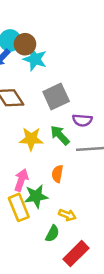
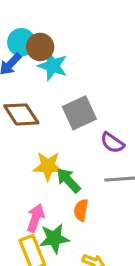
purple semicircle: (82, 120) -> (112, 143), turned 30
green arrow: (60, 135) -> (68, 180), moved

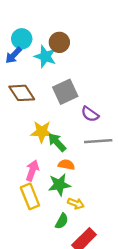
brown circle: (40, 47) -> (59, 42), moved
orange semicircle: (81, 210) -> (66, 165), turned 91
green star: (54, 238) -> (59, 185), moved

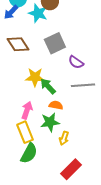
yellow arrow: (76, 203) -> (64, 138), turned 88
green semicircle: (62, 221) -> (29, 153), moved, size x1.5

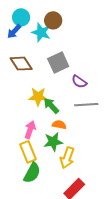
yellow arrow: (64, 138) -> (67, 158), size x1.5

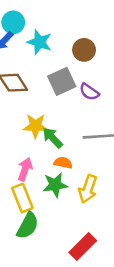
brown circle: (53, 20) -> (84, 50), moved
purple semicircle: (79, 82) -> (89, 92), moved
yellow arrow: (67, 158) -> (88, 189), moved

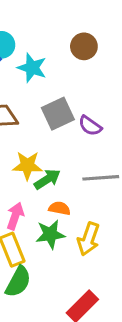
brown circle: (84, 50) -> (84, 46), moved
green arrow: (53, 138) -> (47, 179), turned 100

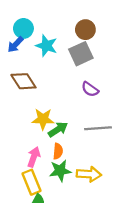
gray square: (58, 114) -> (81, 54), moved
orange semicircle: (59, 208) -> (58, 151), moved, turned 84
yellow arrow: (89, 239) -> (89, 174), turned -105

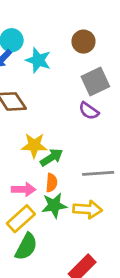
gray square: (81, 54) -> (95, 81), moved
gray line: (98, 128) -> (98, 173), moved
pink arrow: (34, 157) -> (24, 189), turned 72
yellow rectangle: (31, 182) -> (21, 219), turned 70

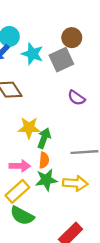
gray square: (95, 81) -> (61, 60), moved
green arrow: (52, 157) -> (44, 138), turned -36
green semicircle: (26, 247) -> (22, 216), turned 90

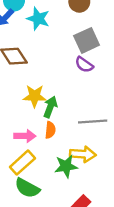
gray square: (61, 60) -> (87, 40), moved
green star: (46, 180) -> (66, 166), moved

